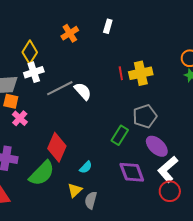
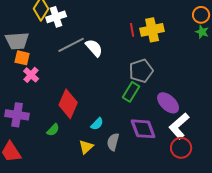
white cross: (34, 72) -> (56, 17), moved
gray pentagon: (145, 116) -> (141, 71), moved
green semicircle: (42, 173) -> (53, 130), size x0.5
gray semicircle: (91, 200) -> (113, 142), moved

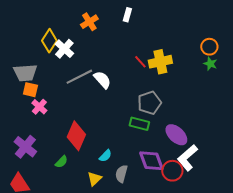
white cross: (56, 17) -> (64, 49), turned -30
red line: (132, 30) -> (140, 62), turned -32
green rectangle: (131, 92) -> (139, 124), turned 72
purple cross: (17, 115) -> (25, 147), turned 30
red circle: (181, 148) -> (172, 171), moved

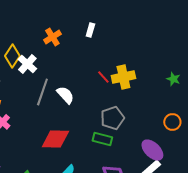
orange circle: (209, 47) -> (172, 122), moved
gray line: (79, 77) -> (42, 92), turned -44
purple ellipse: (176, 135) -> (152, 150), moved
red diamond: (76, 136) -> (55, 139), moved, turned 68

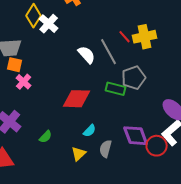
gray line: (42, 92) -> (109, 52), moved, turned -48
green rectangle: (102, 139) -> (116, 89), moved

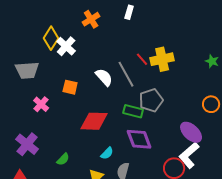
orange square: (15, 65) -> (70, 87), moved
purple diamond: (136, 136) -> (139, 139), moved

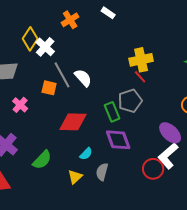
white rectangle: (129, 12) -> (108, 13), turned -72
red line: (142, 59) -> (140, 77), moved
gray line: (126, 74) -> (62, 75), moved
green rectangle: (133, 111) -> (112, 112), turned 54
green semicircle: (63, 159) -> (42, 160), size x1.5

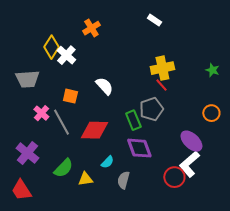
white rectangle: (108, 13) -> (154, 20), moved
gray line: (62, 75) -> (61, 122), moved
yellow triangle: (75, 177) -> (85, 179), moved, turned 35

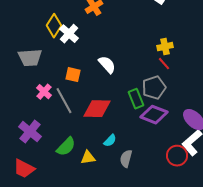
yellow cross: (162, 68) -> (165, 47), size x0.7
purple diamond: (139, 148) -> (154, 115), moved, turned -48
red trapezoid: (21, 190) -> (24, 169), turned -30

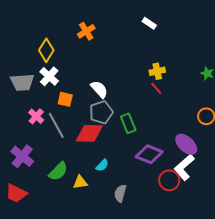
white cross: (69, 34) -> (49, 76), moved
gray pentagon: (154, 88) -> (101, 112), moved
purple diamond: (154, 115) -> (149, 154), moved
gray semicircle: (126, 159) -> (120, 193), moved

